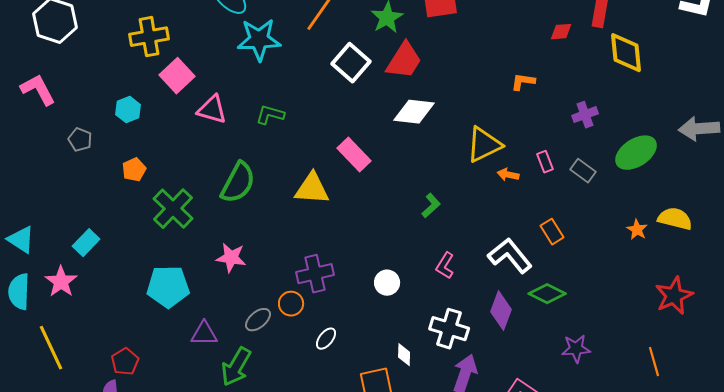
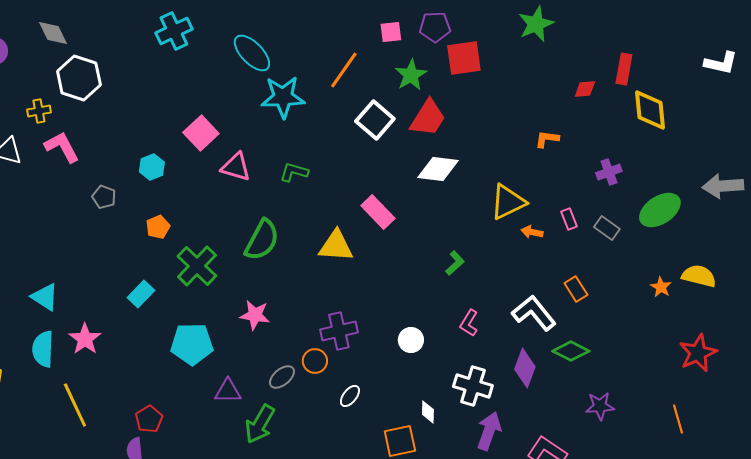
yellow cross: (149, 37) -> (39, 111), moved, size x0.6
cyan rectangle: (86, 243) -> (141, 294), moved

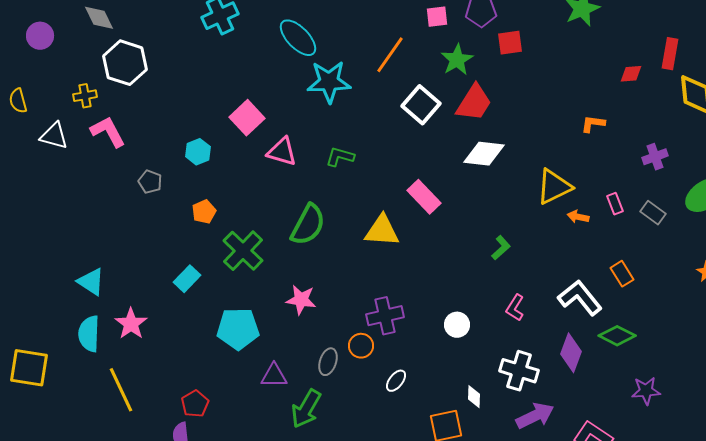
red square: (464, 58) -> (510, 43), size x0.7
gray ellipse: (282, 377) -> (328, 362), turned -32
purple arrow: (489, 431) -> (535, 416), turned 45

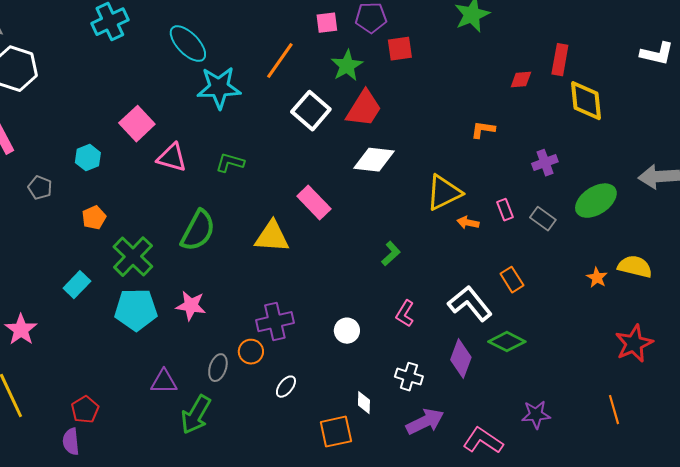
cyan pentagon: (238, 329) -> (136, 310), moved
white cross: (519, 371) -> (409, 377), size x0.7
purple star: (646, 391) -> (536, 415), moved

